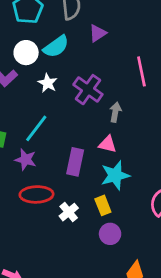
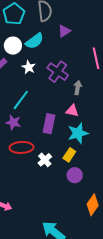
yellow rectangle: (103, 205) -> (69, 155), turned 56

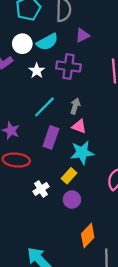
purple cross: (58, 72) -> (68, 66), moved, turned -35
gray arrow: (78, 88) -> (75, 106), moved
cyan line: (21, 100) -> (44, 107), moved
white cross: (45, 160) -> (41, 189), moved

